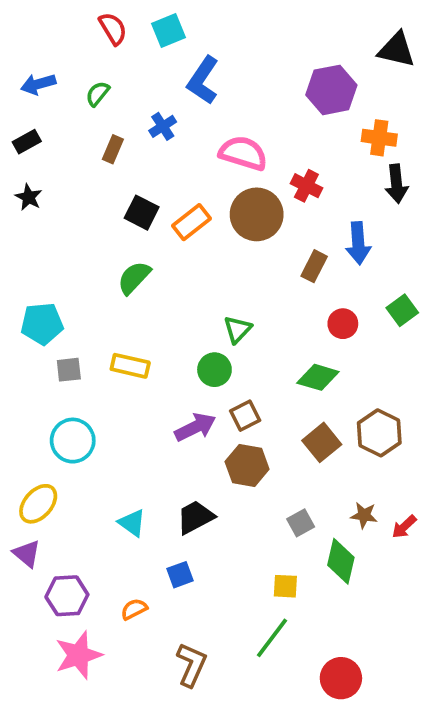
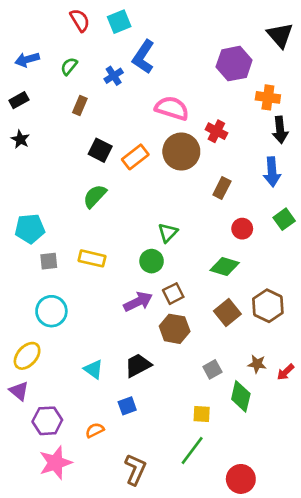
black triangle: (397, 50) -> (280, 35), turned 36
blue cross: (163, 126) -> (114, 76), moved
blue arrow: (358, 243) -> (272, 172), moved

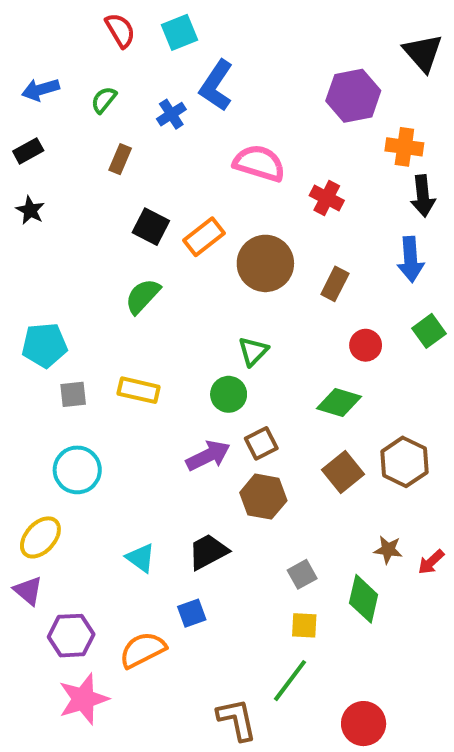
brown circle: (181, 152) -> (265, 263), moved
gray square: (212, 369) -> (302, 574), moved
orange semicircle: (95, 430) -> (143, 650), size x1.6
brown L-shape: (135, 469) -> (237, 719), moved, turned -36

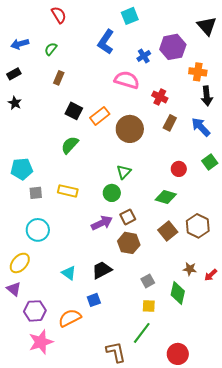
cyan square: (179, 32) -> (130, 16), moved
blue cross: (171, 114) -> (144, 56), moved
blue arrow: (411, 259) -> (201, 127), turned 140
brown rectangle: (335, 284) -> (170, 123), moved

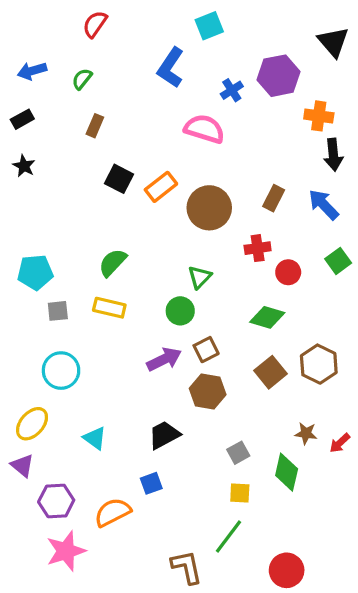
red semicircle: (59, 15) -> (95, 24), turned -114
red cross: (160, 97) -> (258, 248), moved, turned -35
green semicircle: (70, 145) -> (113, 263), moved
cyan triangle: (69, 273) -> (95, 438), moved

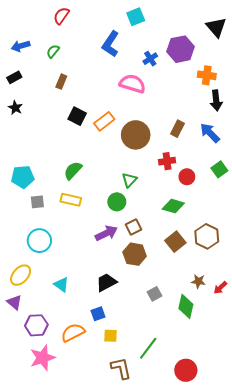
yellow square: (240, 493) -> (111, 336), moved

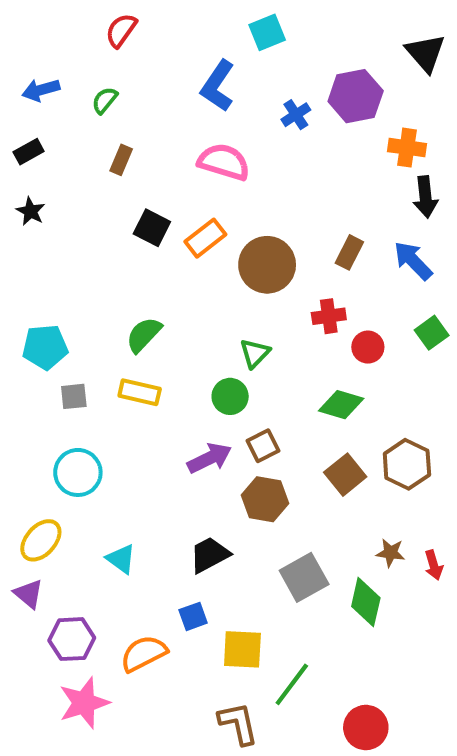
pink semicircle: (132, 84) -> (224, 162), moved
red arrow: (220, 288) -> (434, 565), turned -64
gray square: (154, 294) -> (304, 577), size x1.6
yellow square: (111, 336) -> (242, 649), moved, size x1.5

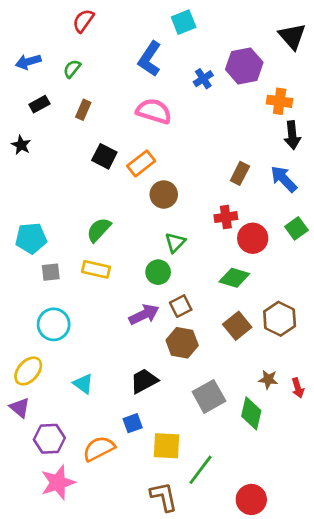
black rectangle: (29, 152) -> (39, 104), moved
brown circle: (267, 265) -> (164, 194), moved, size x0.7
red circle: (368, 347) -> (253, 238), size x1.4

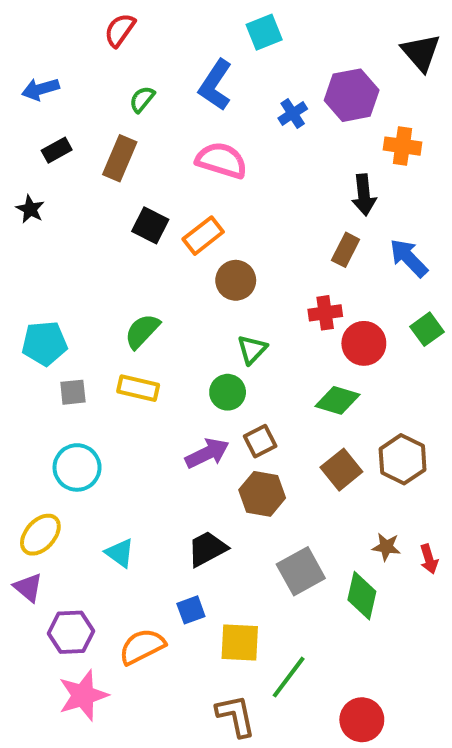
green semicircle: (72, 69) -> (142, 99), moved
brown rectangle: (83, 110) -> (120, 158), size x1.5
black arrow: (292, 135) -> (364, 195), moved

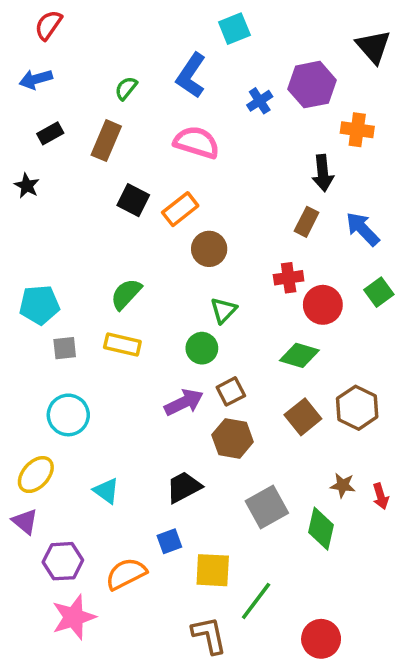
red semicircle: (120, 30) -> (48, 25), moved

